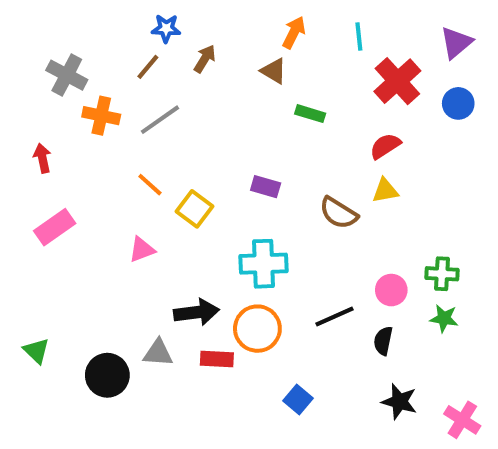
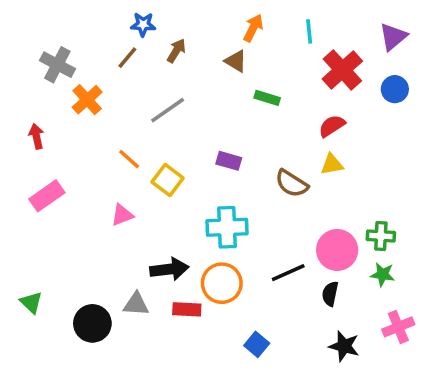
orange cross: (101, 116) -> (87, 100), turned 36
gray line: (160, 120) -> (168, 110), moved
pink circle: (391, 290) -> (337, 250), size x1.5
pink cross: (462, 420) -> (398, 327), moved, turned 36

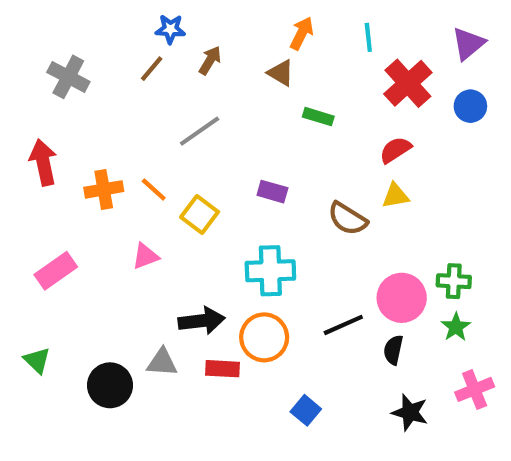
orange cross: (87, 100) -> (104, 189), moved, turned 32
red arrow: (36, 136) -> (43, 162), size x1.5
pink rectangle: (47, 196) -> (56, 271), moved
green star: (383, 274) -> (456, 327), turned 30

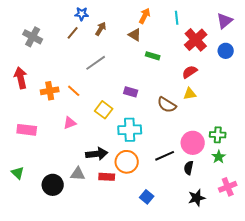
yellow square: (200, 214) -> (104, 110), moved
pink rectangle: (56, 271) -> (27, 130), turned 42
black star: (410, 412) -> (197, 198), turned -30

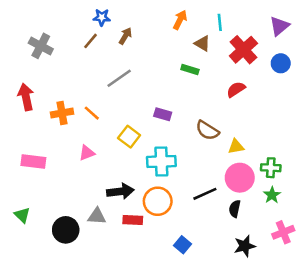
brown triangle: (135, 35) -> (202, 43), moved
yellow triangle: (190, 94) -> (236, 147), moved

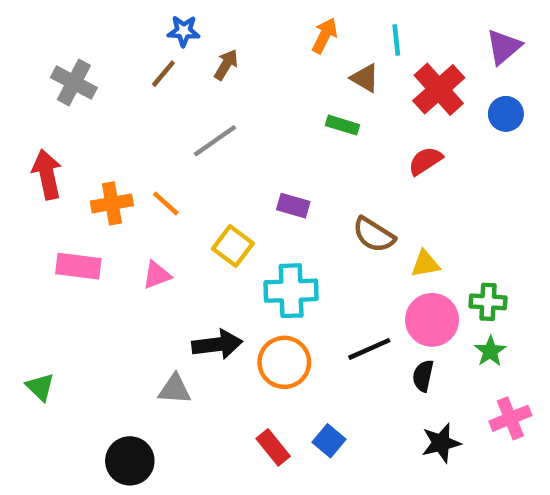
pink rectangle: (33, 162) -> (78, 266), moved
red rectangle: (133, 220) -> (273, 447), moved, turned 48
black circle: (66, 230) -> (130, 461), moved

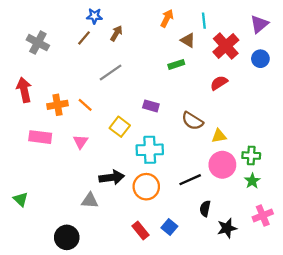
green rectangle: (342, 125) -> (176, 64), turned -35
pink triangle: (157, 275) -> (81, 142), turned -35
black semicircle: (423, 376) -> (205, 209), moved

